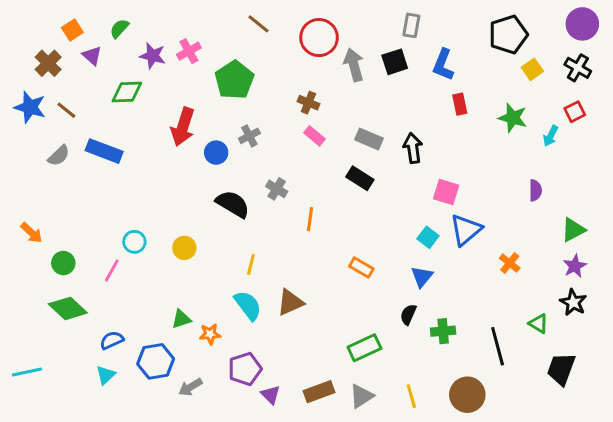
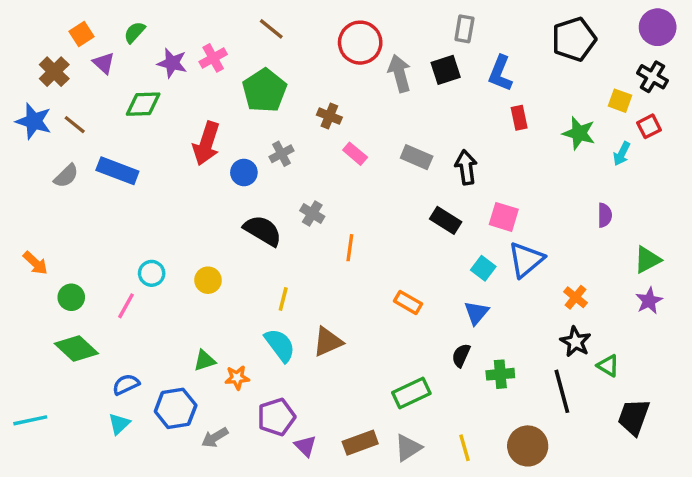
brown line: (259, 24) -> (271, 29), moved
yellow square: (532, 69) -> (620, 101), moved, turned -35
brown cross: (308, 103) -> (329, 116), moved
black rectangle: (360, 178) -> (446, 220), moved
black star: (573, 302) -> (576, 342), moved

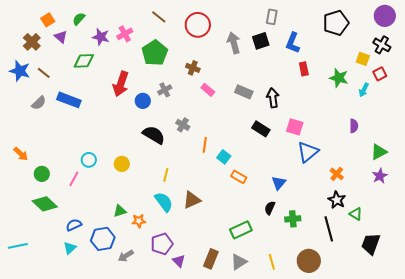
red circle: (360, 43) -> (198, 25), moved
cyan square: (483, 268) -> (224, 157), moved
brown rectangle: (360, 443) -> (211, 259), turned -48

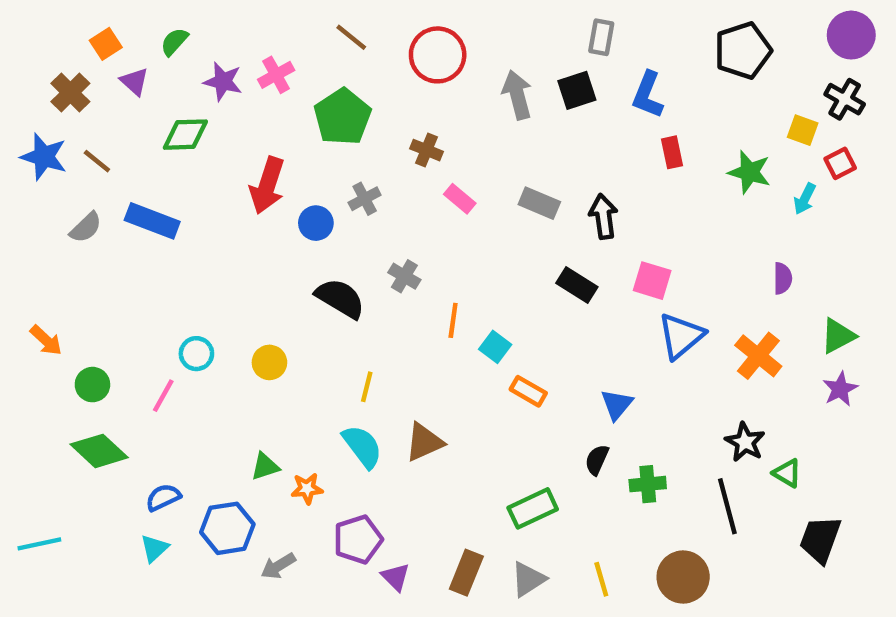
orange cross: (337, 174) -> (758, 356), moved, size x1.5

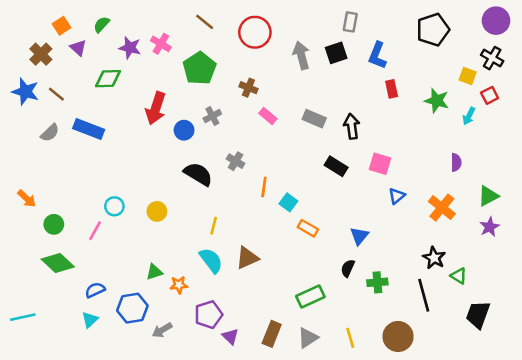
pink cross: (276, 75) -> (161, 44), turned -30
blue triangle: (681, 336) -> (397, 196), size x0.6

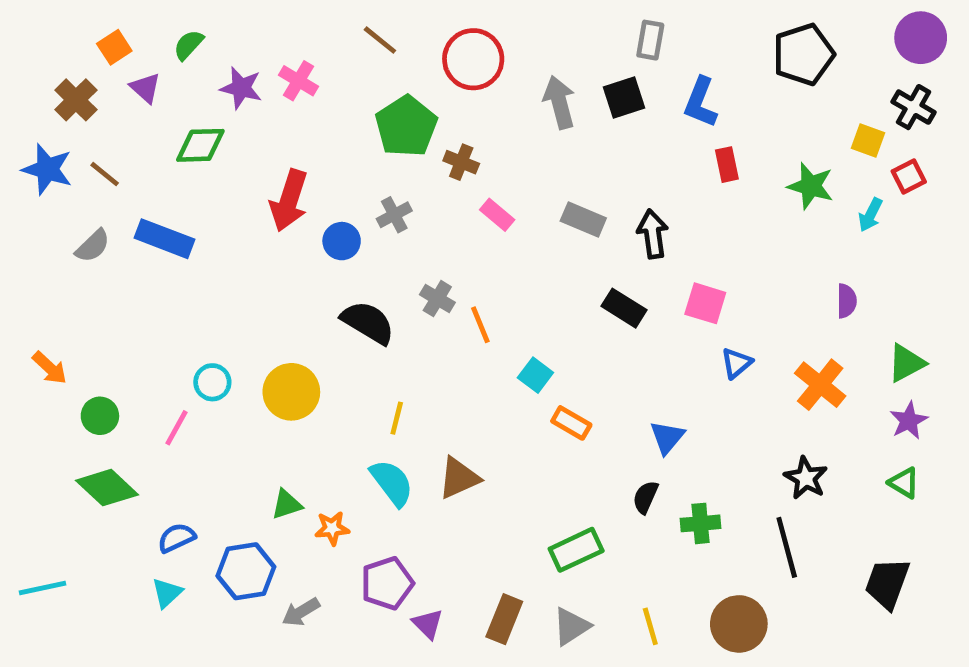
green pentagon: (199, 68) -> (406, 126), moved
orange line: (264, 187) -> (480, 325), moved, turned -30
yellow circle: (157, 211) -> (291, 392), size x1.5
green triangle: (459, 276) -> (904, 483), moved

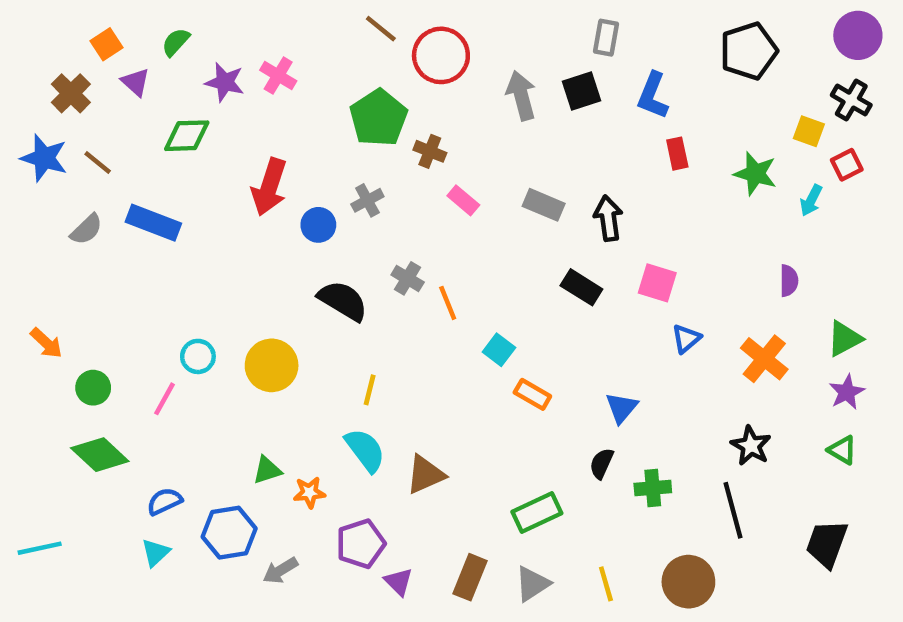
brown line: (380, 40) -> (381, 29), moved
brown triangle: (459, 478) -> (425, 475), moved

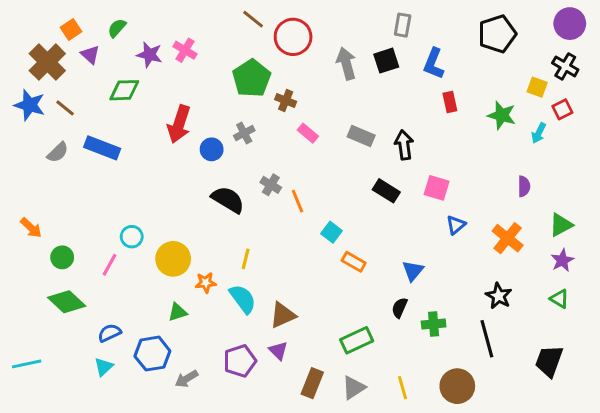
brown cross: (71, 93) -> (47, 62), size x1.4
yellow circle: (272, 365) -> (173, 259), moved
orange star: (309, 492) -> (206, 283), moved
purple triangle: (399, 582) -> (278, 351), moved

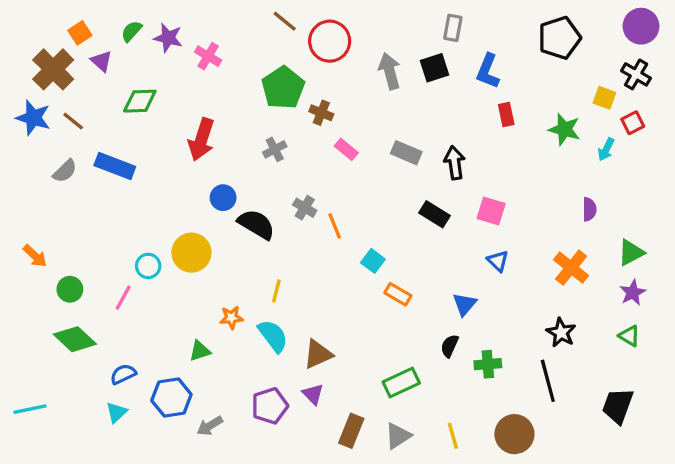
purple star: (149, 55) -> (168, 38), moved
blue circle: (212, 149) -> (223, 198), moved
blue triangle: (456, 225) -> (498, 261), moved, turned -36
yellow circle: (173, 259) -> (191, 253), moved

